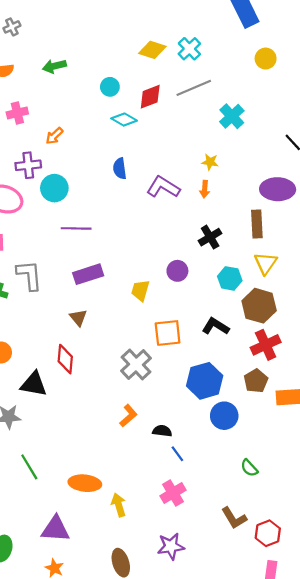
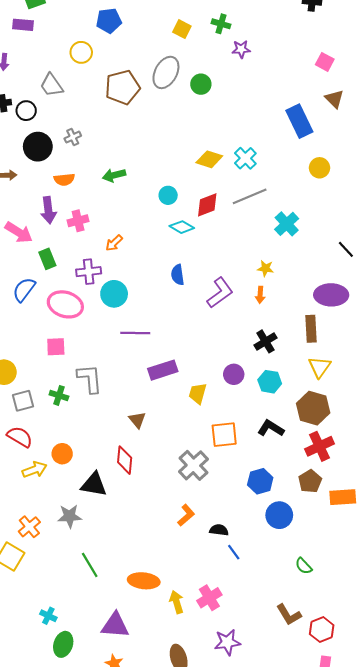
purple L-shape: (163, 187) -> (220, 293), turned 112
purple rectangle: (88, 274) -> (163, 370), moved
cyan hexagon: (230, 278) -> (270, 382), moved
blue hexagon: (205, 381) -> (260, 481), size x0.7
pink cross: (173, 493) -> (209, 598), moved

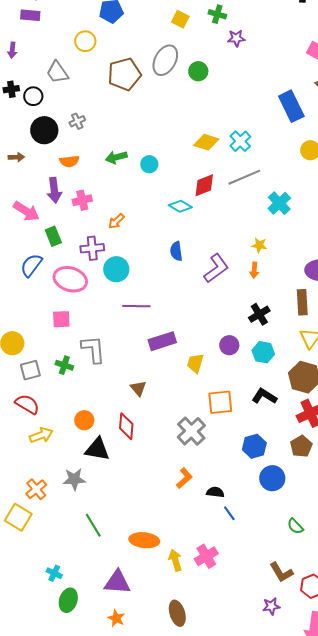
cyan circle: (168, 195) -> (149, 164), moved
orange circle: (62, 454) -> (84, 420), moved
purple star: (227, 642) -> (271, 606), moved, size x0.7

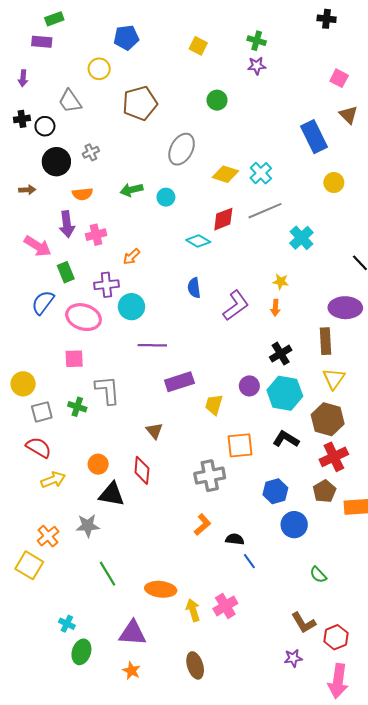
green cross: (217, 14) -> (257, 41), moved
gray ellipse: (165, 60) -> (182, 149), moved
cyan hexagon: (263, 352) -> (285, 393), size x1.5
gray cross: (191, 431) -> (210, 476), turned 32

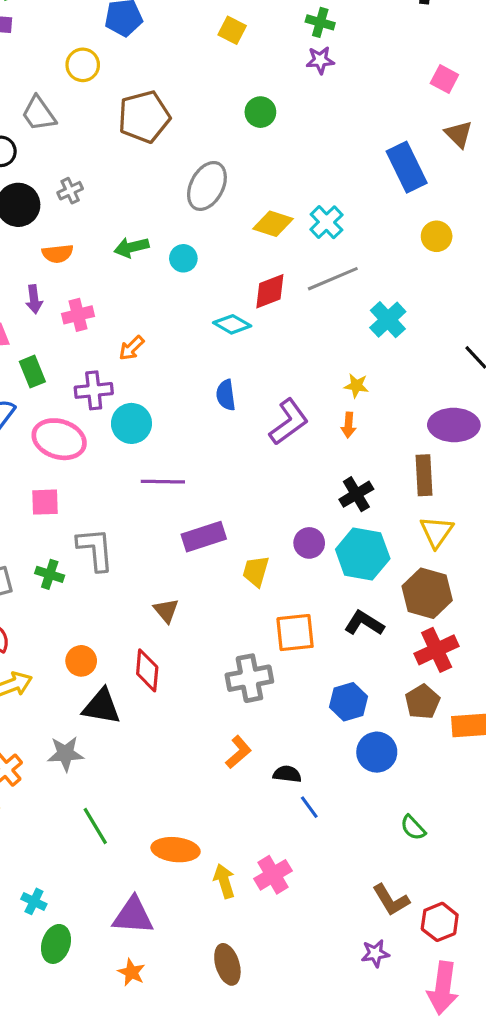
purple arrow: (67, 224) -> (34, 299), size x0.7

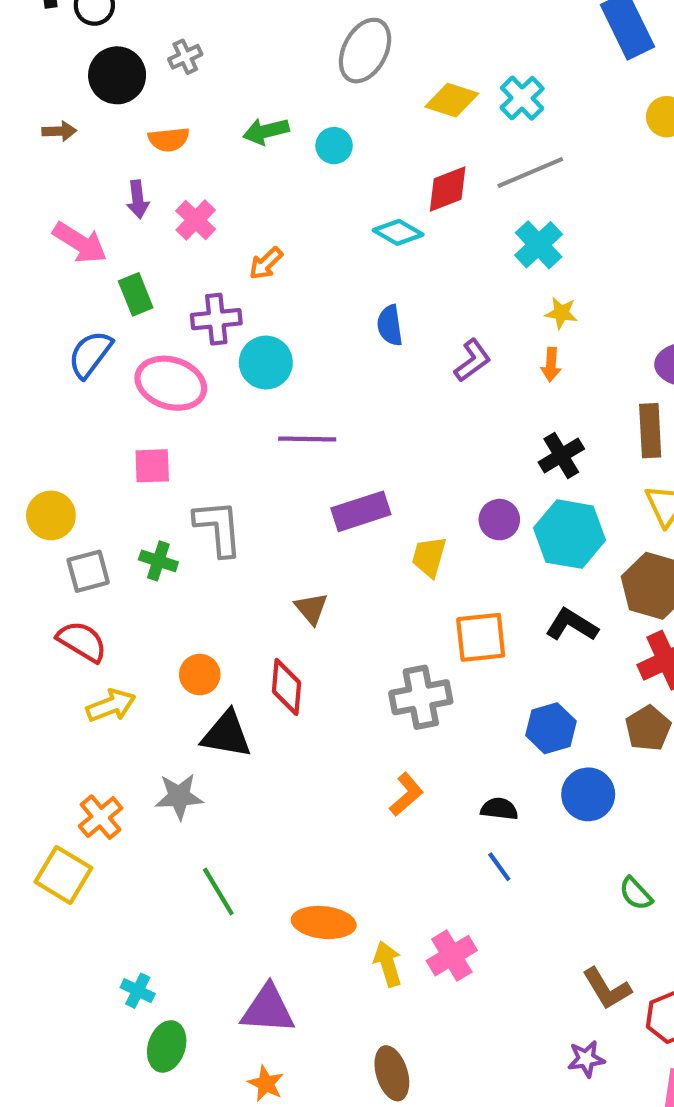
pink cross: (78, 315) -> (196, 220), turned -32
cyan cross: (388, 320) -> (539, 245), moved
purple L-shape: (289, 422) -> (472, 360), size x0.7
black semicircle: (287, 774) -> (499, 809), moved

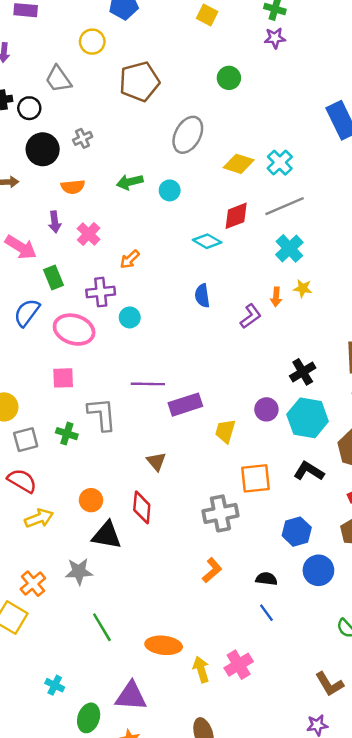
cyan circle: (266, 363) -> (130, 317), size x0.7
orange arrow: (551, 365) -> (276, 297), moved
purple line: (307, 439) -> (148, 384), moved
green ellipse: (167, 1046) -> (89, 718), moved

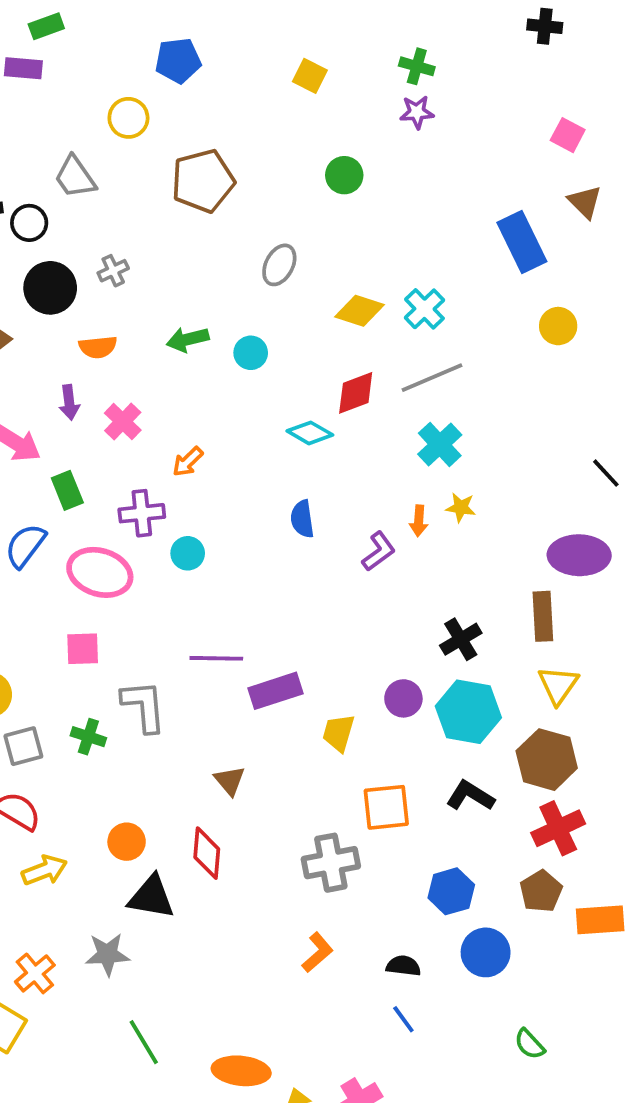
gray ellipse: (188, 135) -> (279, 265), size x0.7

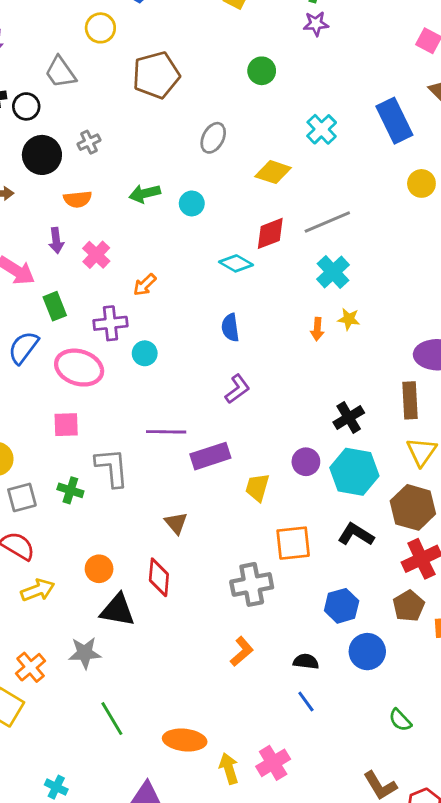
cyan cross: (424, 309) -> (322, 129), moved
purple L-shape: (379, 551) -> (237, 389), moved

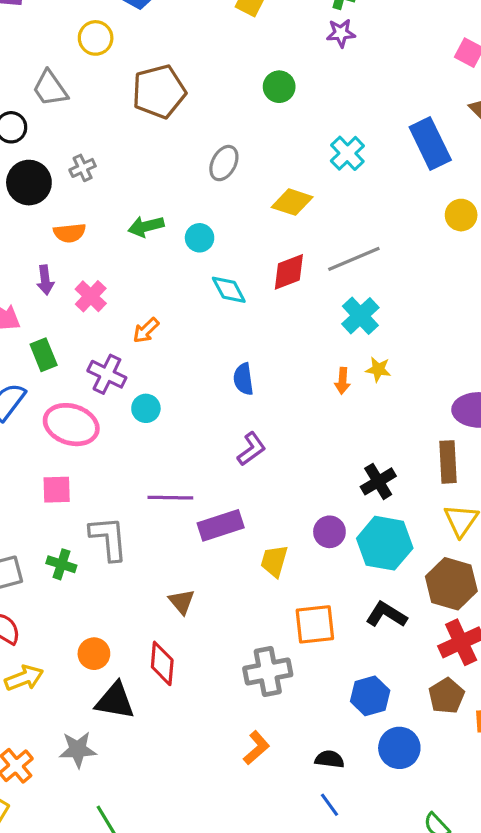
cyan diamond: (236, 263) -> (229, 290), moved, turned 32
purple cross: (110, 323) -> (107, 374), turned 32

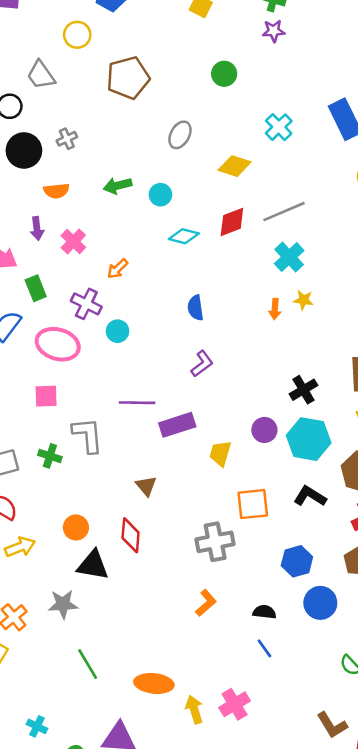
cyan diamond: (229, 290) -> (184, 236), turned -48

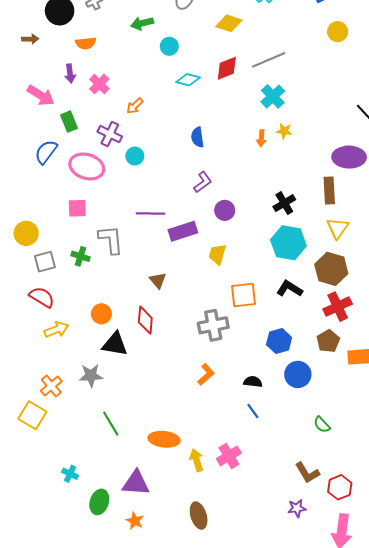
green arrow: (118, 186) -> (142, 23), moved
purple circle: (264, 430) -> (225, 210), moved

